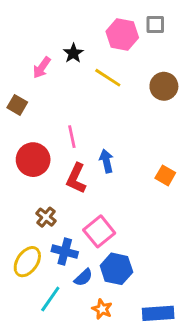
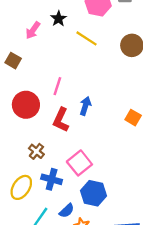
pink line: (72, 137) -> (57, 86), turned 30
blue arrow: (106, 161) -> (85, 106), turned 30
blue semicircle: (83, 277) -> (67, 211), moved

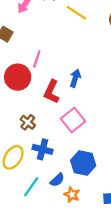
pink line: (57, 86) -> (37, 59), moved
pink square: (79, 163) -> (73, 120), moved

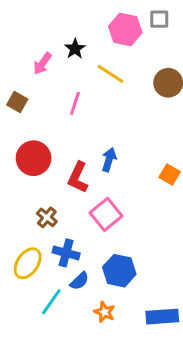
pink line: (37, 59) -> (75, 103), moved
blue semicircle: (57, 180) -> (79, 281), moved

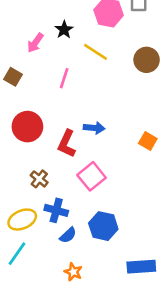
blue arrow: (109, 160) -> (94, 128), turned 78
yellow ellipse: (28, 263) -> (22, 220), turned 32
cyan line: (51, 302) -> (17, 254), moved
orange star: (105, 312) -> (73, 272), moved

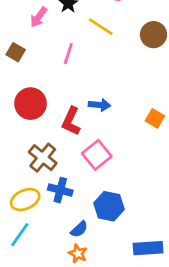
brown cross: (39, 179) -> (43, 158), size x1.5
blue semicircle: (68, 235) -> (79, 229), moved

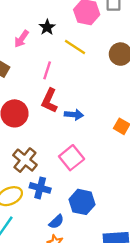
red L-shape: (71, 121) -> (49, 101), moved

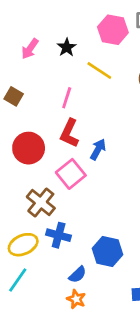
pink arrow: (21, 39) -> (30, 49), moved
blue arrow: (74, 115) -> (98, 149), turned -66
pink square: (72, 158) -> (71, 174), moved

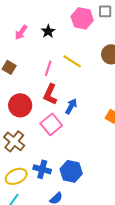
yellow line: (99, 71) -> (72, 61), moved
brown cross: (41, 203) -> (14, 141), moved
blue hexagon: (108, 251) -> (71, 171), moved

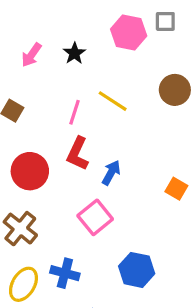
pink square: (51, 124) -> (95, 217), moved
blue hexagon: (71, 171) -> (137, 270), moved
yellow ellipse: (16, 176) -> (23, 284), turned -35

